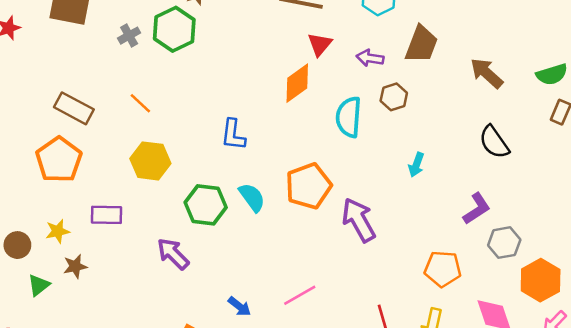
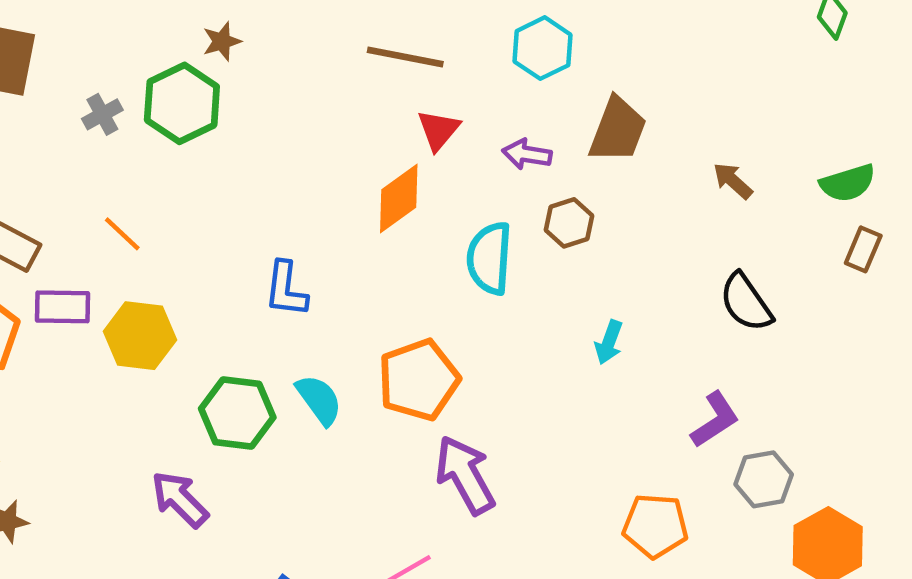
brown arrow: (487, 73) -> (733, 181), size x0.7
purple rectangle: (106, 215) -> (63, 307), moved
purple arrow: (359, 220) -> (465, 475), moved

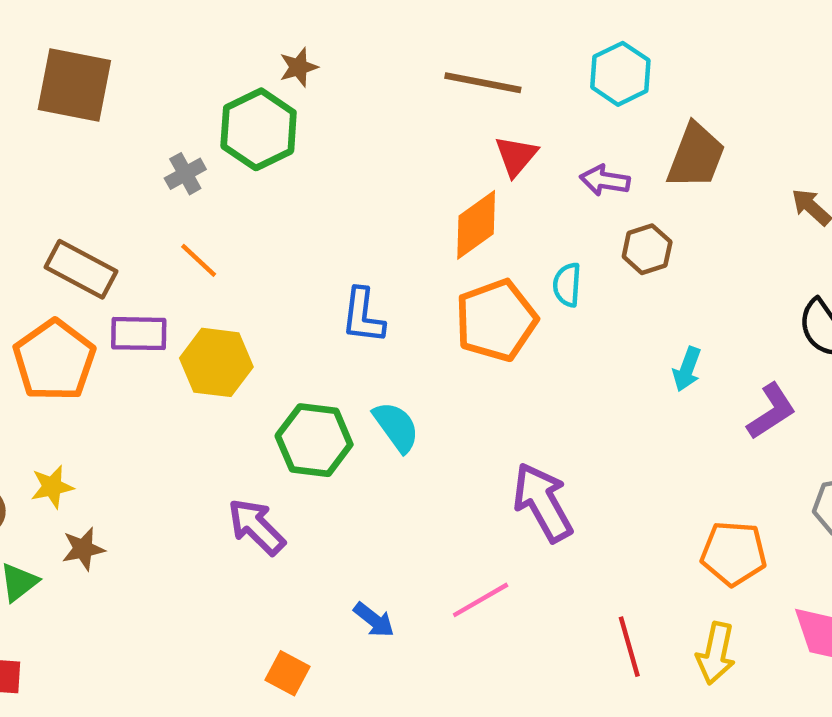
gray cross: (102, 114) -> (185, 174), moved
cyan semicircle: (489, 258) -> (567, 285), size x0.6
orange pentagon: (419, 380) -> (496, 320), moved
purple L-shape: (715, 420) -> (771, 411), moved

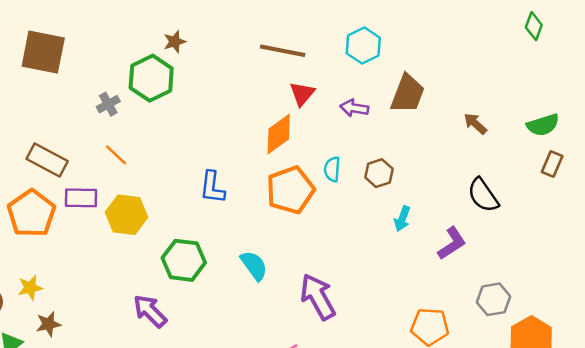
brown hexagon: (647, 249) -> (379, 173), moved
cyan semicircle: (396, 427) -> (254, 266), moved

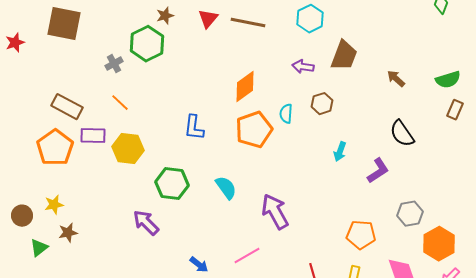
red triangle: (302, 94) -> (208, 19), moved
brown hexagon: (379, 173) -> (322, 104), moved

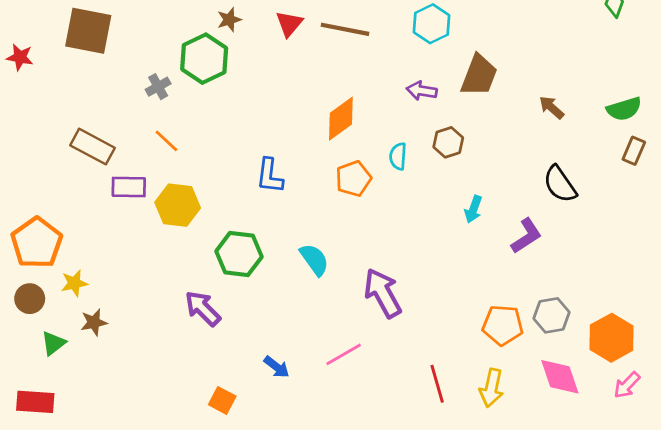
red star: (15, 43) -> (20, 57), turned 30
orange pentagon: (254, 130) -> (353, 179), size x0.7
orange pentagon: (55, 148) -> (37, 243), moved
gray hexagon: (410, 214) -> (551, 315), moved

